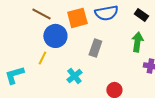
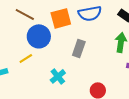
yellow line: (42, 58) -> (26, 58), turned 32

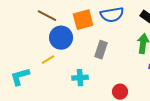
cyan cross: (58, 76) -> (80, 78), turned 35

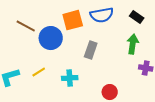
brown line: (47, 16) -> (26, 26), moved
yellow line: (48, 60) -> (39, 72), moved

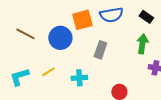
brown line: (26, 26) -> (25, 34), moved

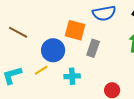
orange square: (82, 20) -> (75, 30), moved, turned 30
blue circle: (60, 38) -> (53, 50), moved

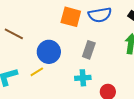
orange square: (75, 30) -> (71, 17), moved
cyan cross: (72, 76) -> (83, 78), moved

